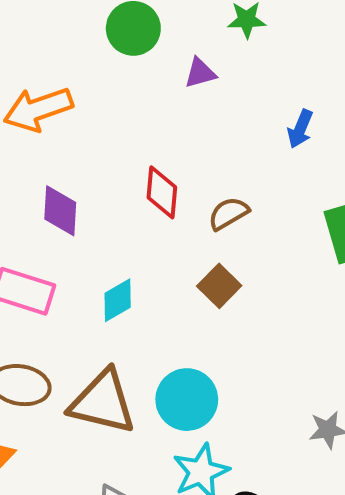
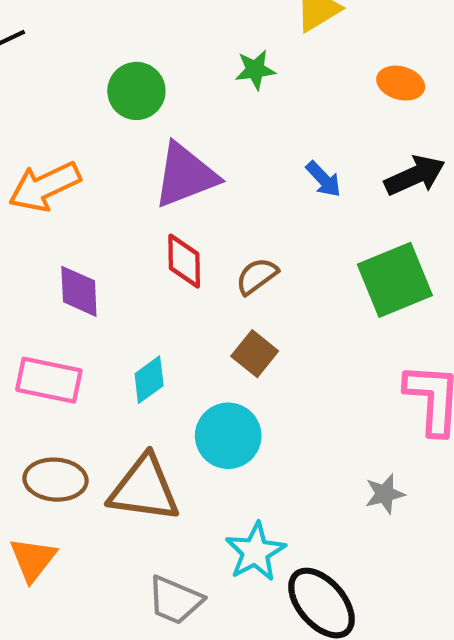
purple triangle: (200, 73) -> (185, 175), moved, size x2.0
blue arrow: (300, 129) -> (323, 179), turned -60
cyan circle: (187, 400) -> (228, 436), moved

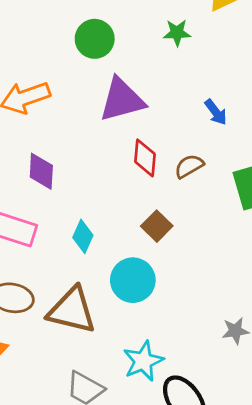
red diamond: (184, 261) -> (145, 158), moved
brown semicircle: (257, 276) -> (189, 166), moved
cyan diamond: (149, 380) -> (83, 236), turned -36

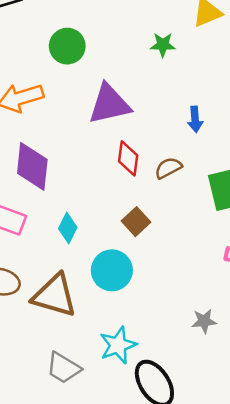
green circle: (95, 39) -> (67, 46), moved
blue arrow: (216, 112) -> (195, 119), turned 30
purple diamond: (41, 171) -> (32, 166), size x1.4

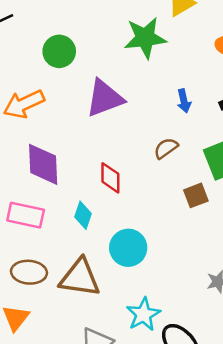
green star: (163, 45) -> (145, 38), size x1.8
red diamond: (128, 158) -> (110, 178), moved
brown square: (136, 222) -> (196, 195), moved, turned 30

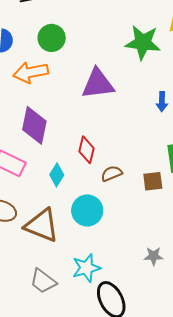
green circle: (59, 51) -> (52, 38), moved
brown semicircle: (166, 148) -> (112, 173), moved

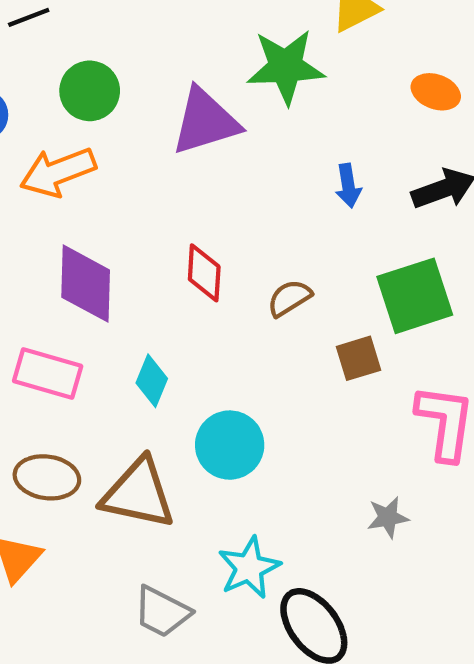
purple triangle: (98, 84) -> (205, 121), moved
red diamond: (87, 150) -> (204, 273), moved
brown semicircle: (112, 173) -> (289, 298), moved

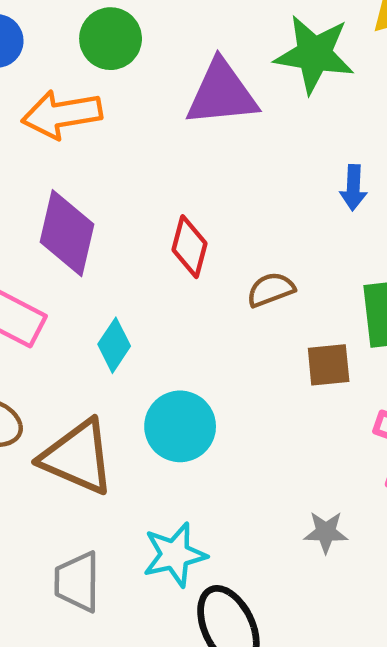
gray trapezoid: (162, 612) -> (77, 582), turned 52

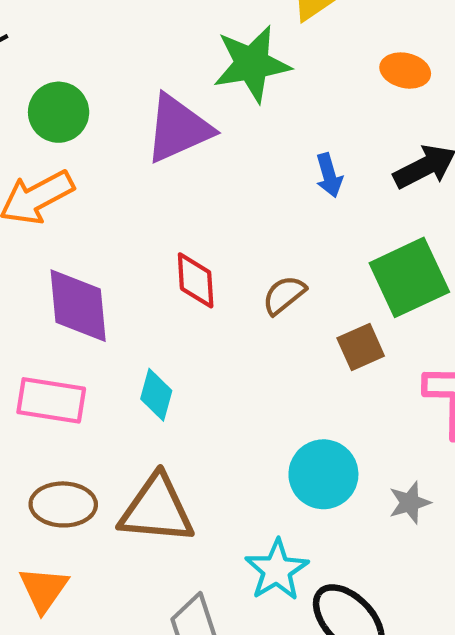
cyan circle: (180, 426) -> (323, 474), moved

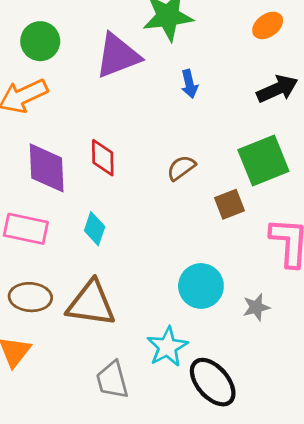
orange ellipse: (405, 71) -> (268, 25), turned -52
blue arrow: (329, 175) -> (189, 84), moved
red diamond: (196, 280) -> (103, 158), moved

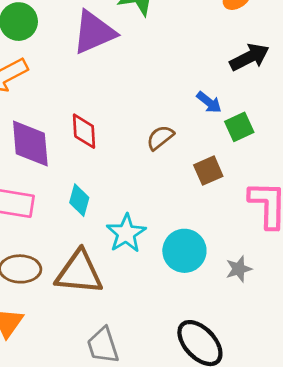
blue arrow: (189, 84) -> (209, 102), moved, turned -36
green square: (263, 160) -> (239, 127), size x0.6
cyan star: (167, 347) -> (126, 233), moved

